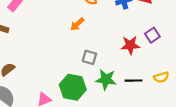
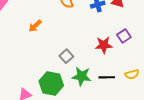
orange arrow: (77, 24) -> (35, 26), moved
gray square: (89, 57) -> (66, 56), turned 32

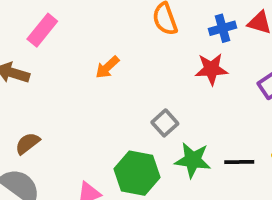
red star: (104, 45) -> (211, 69), moved

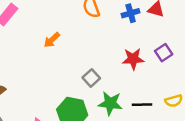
red star: (211, 69) -> (133, 59), moved

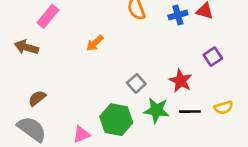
red star: (133, 59) -> (181, 81), moved, turned 30

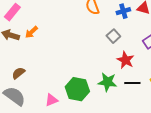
pink rectangle: (48, 16) -> (12, 12), moved
orange arrow: (95, 43) -> (31, 32), moved
gray square: (136, 83) -> (113, 36), moved

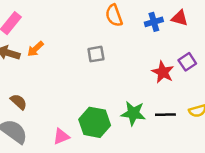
gray square: (113, 36) -> (96, 54), moved, turned 32
red star: (125, 60) -> (163, 72), moved
brown semicircle: (18, 73) -> (19, 102), turned 80

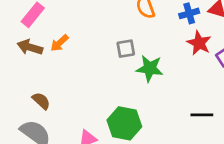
red star: (163, 72) -> (199, 43), moved
green star: (133, 113) -> (150, 68), moved

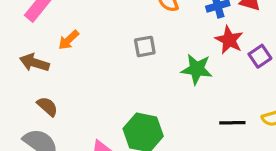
brown arrow: (30, 47) -> (34, 63), moved
green star: (150, 68) -> (197, 69), moved

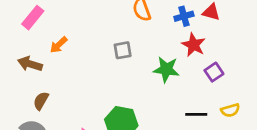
purple square: (260, 56) -> (214, 72), moved
brown semicircle: (47, 106) -> (41, 101), turned -102

